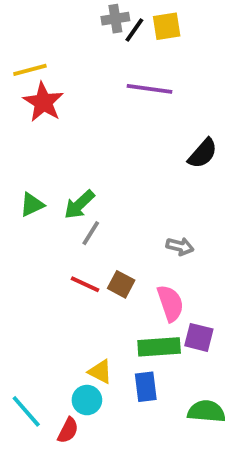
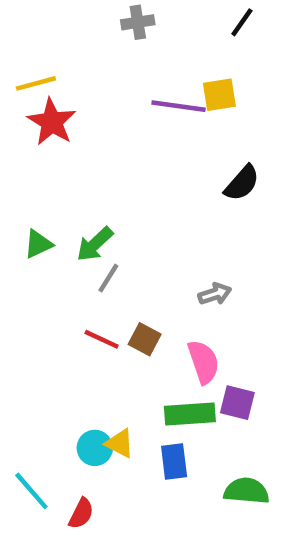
yellow square: (167, 26) -> (219, 95), moved
black line: (134, 30) -> (242, 22), moved
gray arrow: (180, 246) -> (215, 294), turned -32
cyan circle: (87, 400) -> (95, 448), moved

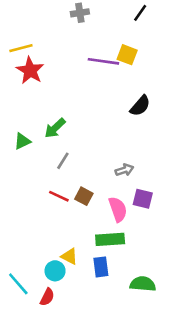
yellow square: (219, 95) -> (127, 55), turned 30
green arrow: (95, 244) -> (55, 128), moved
purple square: (237, 403) -> (143, 199), moved
cyan circle: (95, 448) -> (55, 271), moved

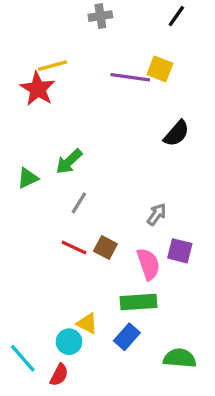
yellow line: (21, 48) -> (52, 66), moved
gray arrow: (124, 170) -> (157, 214), turned -36
blue rectangle: (101, 267) -> (127, 337), turned 48

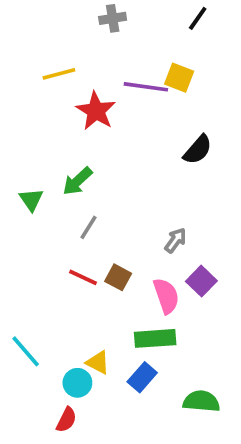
red star: (38, 89) -> (96, 111), moved
green triangle: (28, 178) -> (31, 200), turned -40
purple square: (180, 251) -> (201, 281), turned 30
cyan line: (23, 358) -> (26, 351), moved

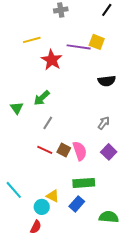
black semicircle: (198, 150) -> (107, 81), turned 42
gray arrow: (175, 240) -> (104, 123), moved
pink semicircle: (166, 296) -> (80, 151), moved

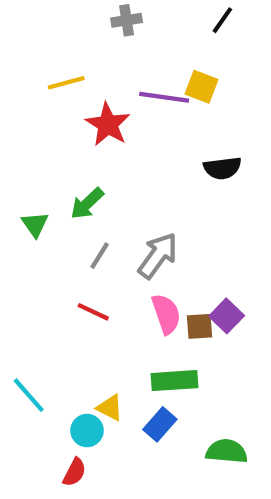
gray arrow: (104, 123) -> (158, 256), moved, size x1.6
brown square: (64, 150) -> (199, 326), moved, turned -32

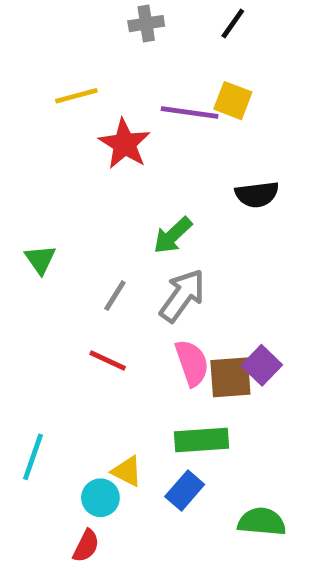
black line: (222, 20) -> (233, 24), moved
green arrow: (87, 204) -> (173, 235), moved
brown square: (199, 326) -> (230, 377), size x1.4
cyan line: (29, 395) -> (33, 457), turned 60

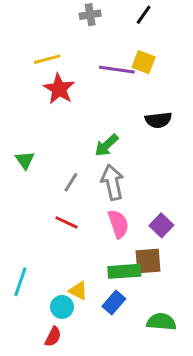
red star: (125, 144) -> (59, 89), moved
gray arrow: (182, 296) -> (112, 182), turned -48
brown square: (230, 377) -> (148, 261), moved

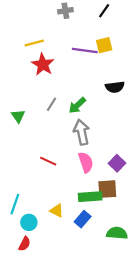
yellow square: (144, 62) -> (104, 45), turned -35
gray line: (71, 182) -> (51, 104), moved
cyan circle: (62, 307) -> (29, 222), moved
red semicircle: (53, 337) -> (25, 244), moved

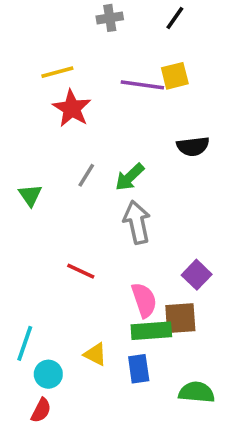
pink semicircle: (86, 162) -> (144, 300), moved
blue rectangle: (83, 219) -> (139, 369), turned -49

